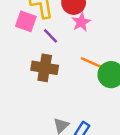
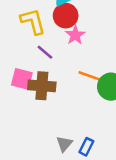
pink square: (26, 21) -> (22, 79), moved

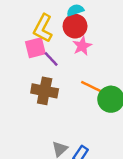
yellow L-shape: (33, 21) -> (43, 28), turned -144
pink square: (22, 79) -> (35, 48), moved, turned -35

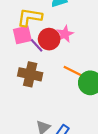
red circle: (75, 26) -> (49, 39), moved
yellow L-shape: (43, 28) -> (30, 17), turned 70

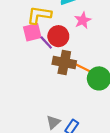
pink star: (65, 34) -> (83, 20), moved
brown cross: (30, 74) -> (64, 62), moved

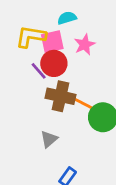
pink square: (32, 32) -> (52, 42), moved
gray triangle: (53, 122) -> (49, 139), moved

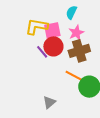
cyan semicircle: (67, 18) -> (71, 12), moved, turned -48
brown cross: (60, 96) -> (79, 51), moved, turned -30

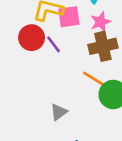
red circle: (53, 46) -> (32, 38), moved

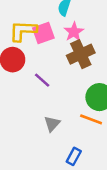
purple line: (54, 44) -> (42, 80), moved
orange line: (94, 79) -> (91, 119), moved

